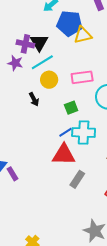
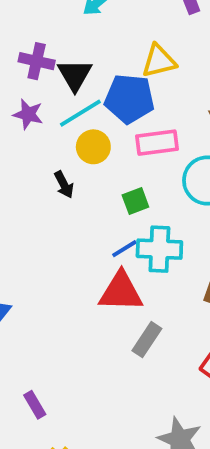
blue pentagon: (70, 23) -> (129, 99), moved
purple cross: (25, 44) -> (37, 61), moved
purple rectangle: (12, 174) -> (35, 405), moved

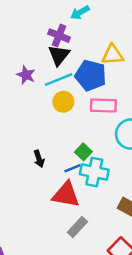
purple cross: (37, 61) -> (59, 36), moved
black arrow: (64, 185) -> (39, 159), moved
green square: (135, 201) -> (83, 152), moved, turned -35

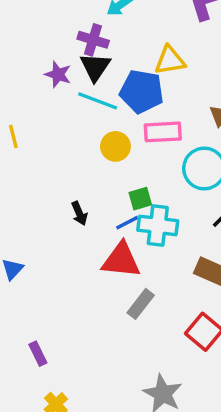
purple star: (26, 75) -> (58, 74), moved
cyan line: (59, 79) -> (98, 101), turned 48
yellow circle: (63, 102) -> (115, 146), moved
green square: (83, 152) -> (140, 199), turned 35

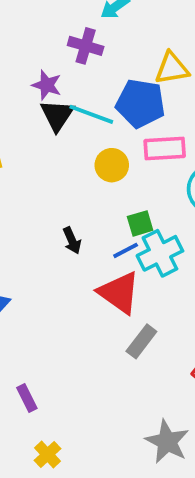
black triangle: (95, 67) -> (57, 115), moved
cyan cross: (158, 225) -> (160, 253), turned -33
red triangle: (121, 260) -> (119, 293), turned 30

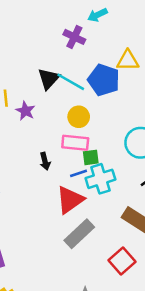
purple star: (47, 85) -> (25, 111), moved
pink rectangle: (165, 148) -> (75, 143), moved
red triangle: (119, 293) -> (70, 200), turned 40
gray rectangle: (141, 341) -> (79, 234), size x1.4

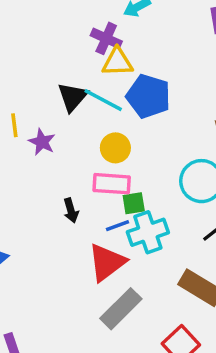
yellow triangle: (128, 61) -> (118, 62), moved

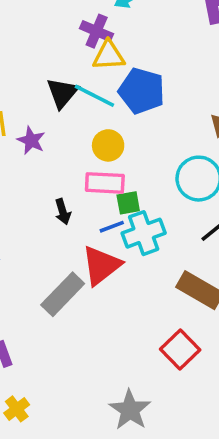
gray rectangle: (121, 309) -> (63, 294), moved

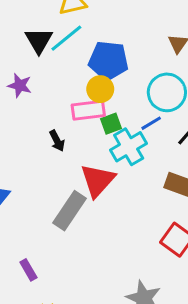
blue pentagon: (142, 91) -> (109, 61), moved
cyan line: (94, 96) -> (66, 38), turned -56
yellow circle: (108, 145) -> (100, 89), moved
blue line: (112, 227) -> (151, 123), moved

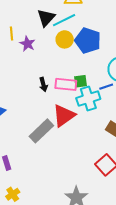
yellow circle: (100, 89) -> (65, 39), moved
pink rectangle: (88, 110) -> (66, 84), moved

